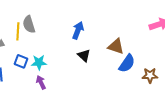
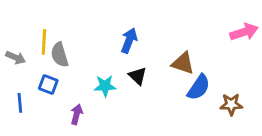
gray semicircle: (29, 24) -> (60, 55), moved
cyan star: (39, 62) -> (105, 86), moved
purple arrow: (41, 82) -> (77, 114), turned 40

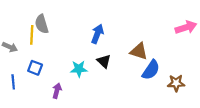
gray semicircle: (60, 55) -> (42, 24), moved

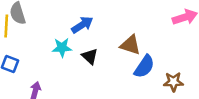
blue arrow: (97, 34) -> (82, 25), turned 36
cyan star: (79, 69) -> (62, 48), moved

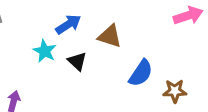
brown triangle: (130, 45) -> (110, 36), moved
cyan star: (62, 48) -> (45, 51), turned 30

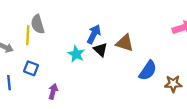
blue arrow: (68, 24) -> (94, 34), turned -30
black triangle: (77, 61) -> (100, 50), moved

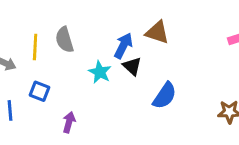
gray semicircle: (38, 24) -> (65, 40), moved
brown triangle: (125, 43) -> (157, 32), moved
blue semicircle: (148, 71) -> (165, 96), moved

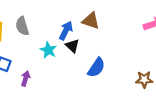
purple arrow: (69, 122) -> (26, 78), moved

